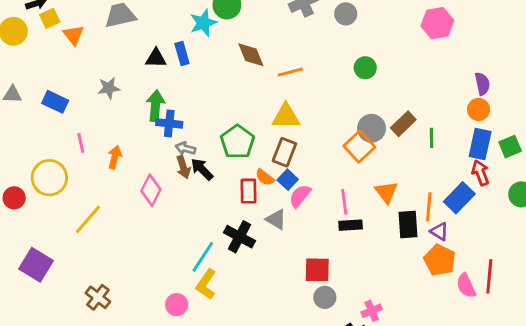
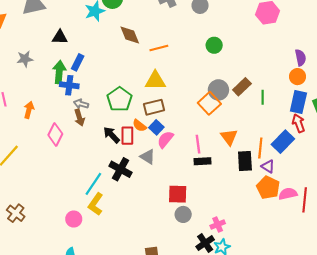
blue rectangle: (182, 54) -> (78, 62), moved, turned 42
brown rectangle: (284, 152) -> (154, 107), turned 54
black arrow: (202, 169) -> (111, 135), moved
pink semicircle: (466, 286) -> (288, 194), moved, turned 102

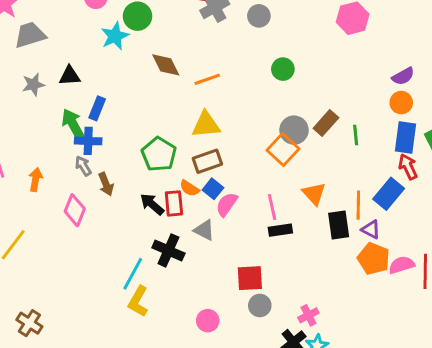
purple semicircle: (300, 58) -> (403, 76), turned 77
gray star: (25, 59) -> (33, 85), moved
green arrow: (59, 72) -> (73, 124), turned -30
gray arrow: (81, 104) -> (83, 166), moved, turned 48
pink circle: (74, 219) -> (208, 321), moved

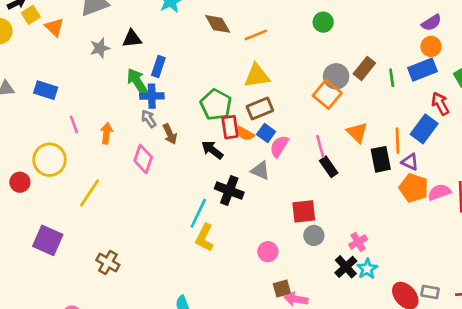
blue rectangle: (405, 138) -> (423, 70), moved, turned 64
red rectangle: (174, 203) -> (230, 127), moved
black rectangle: (280, 230) -> (329, 167), turned 66

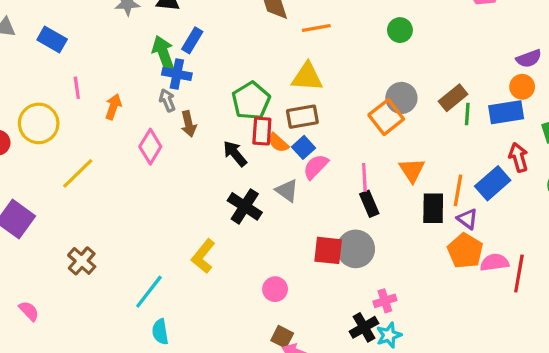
brown rectangle: (364, 68) -> (453, 98), moved
cyan line: (198, 213) -> (149, 292), moved
gray circle: (314, 235) -> (356, 249), moved, size x1.5
brown square: (282, 289) -> (282, 337), turned 30

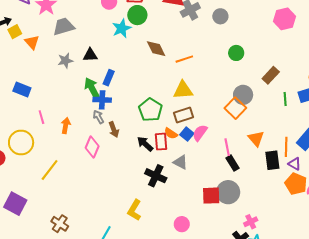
brown rectangle: (453, 98) -> (271, 75), moved
red rectangle: (262, 131) -> (161, 142), moved
pink semicircle: (316, 167) -> (200, 133), moved

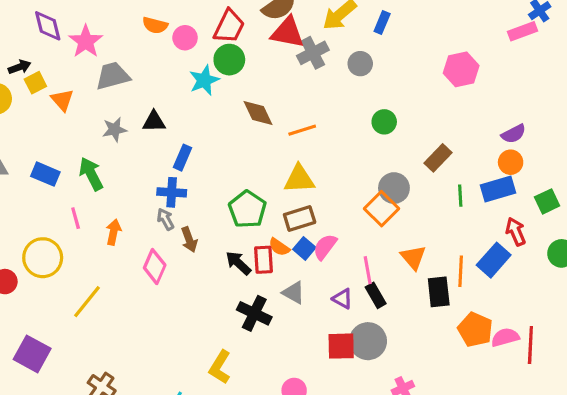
green arrow: (92, 88) -> (91, 174), moved
purple triangle: (295, 164) -> (343, 299), moved

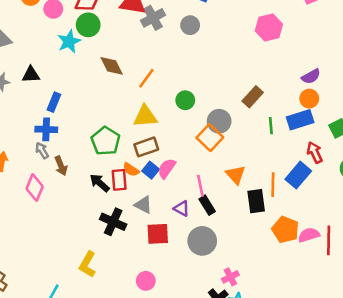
green circle: (384, 122) -> (185, 100), moved
orange line: (302, 130) -> (146, 78), turned -35
red square: (341, 346) -> (158, 234), moved

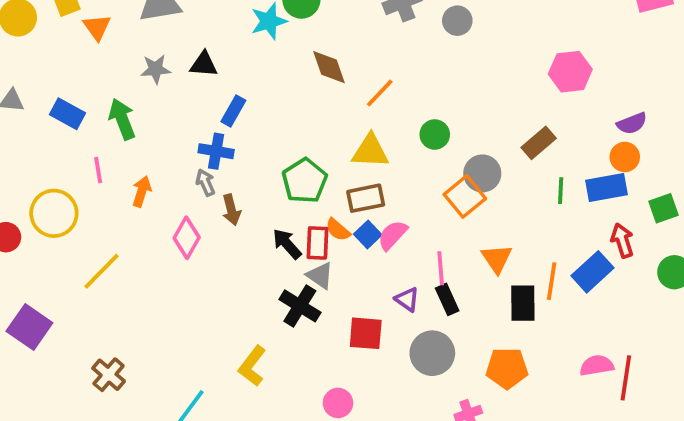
pink hexagon: (269, 27) -> (570, 72), moved
gray triangle: (143, 205) -> (320, 276), moved
orange pentagon: (285, 230) -> (507, 368), moved, turned -30

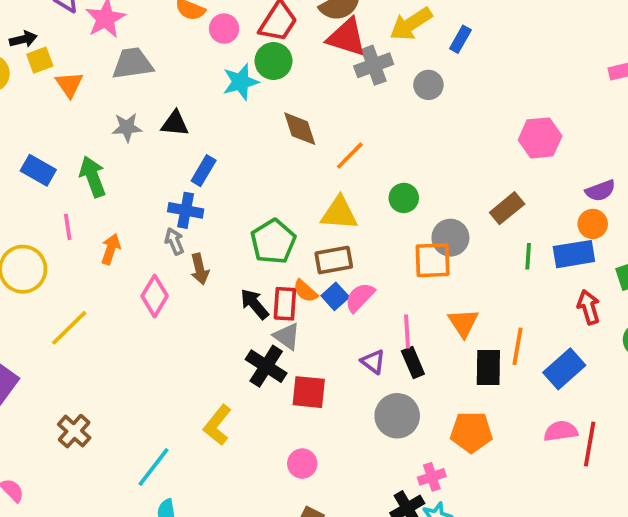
orange square: (465, 196) -> (433, 260), turned 36
blue rectangle: (593, 272) -> (564, 369), moved
red square: (366, 333) -> (309, 392), moved

